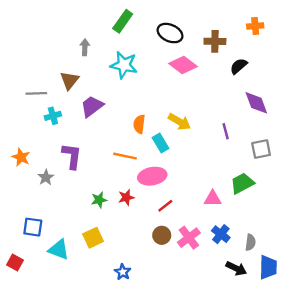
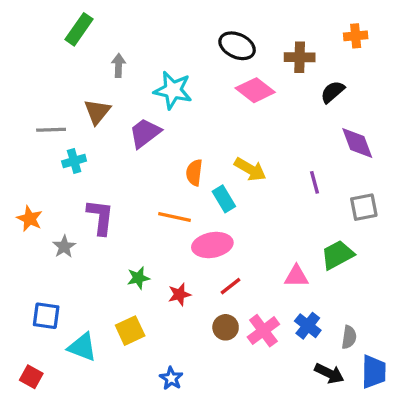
green rectangle: (123, 21) -> (79, 29), moved
purple trapezoid: (92, 106) -> (145, 133), moved
red star: (126, 197) -> (179, 294), moved
red square: (15, 263) -> (31, 377), moved

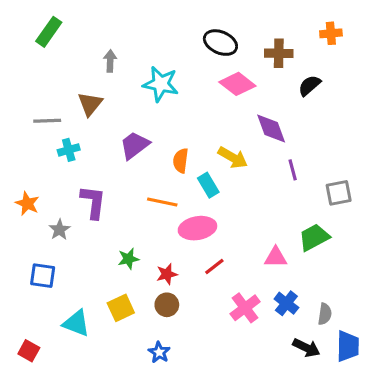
green rectangle: (79, 29) -> (49, 32), moved
purple trapezoid: (145, 133) -> (135, 145), moved
purple diamond: (357, 143) -> (271, 128), moved
blue square: (46, 316) -> (43, 276), moved
brown circle: (226, 327) -> (167, 305), moved

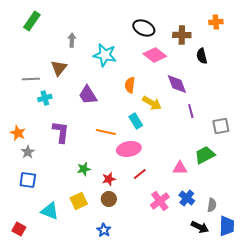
black semicircle: (309, 85) -> (202, 56), turned -63
purple trapezoid: (135, 145) -> (88, 95), turned -85
orange semicircle: (181, 161) -> (130, 85), moved
gray star: (59, 230) -> (28, 152), moved

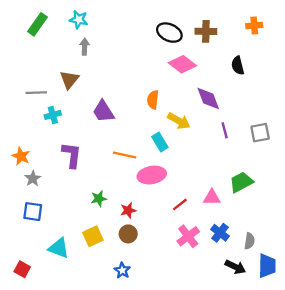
brown cross: (182, 35) -> (206, 31), moved
cyan star: (105, 55) -> (79, 20), moved, size x0.7
gray square: (221, 126) -> (260, 133), moved
red line: (140, 174) -> (180, 204), moved

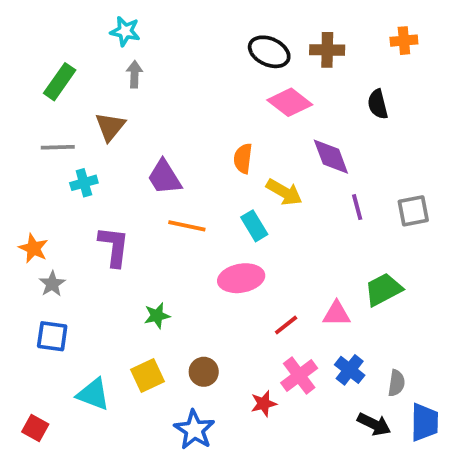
green rectangle: (37, 24) -> (60, 82), moved
orange line: (125, 155) -> (187, 226), moved
red star: (128, 210) -> (264, 404), moved
blue star: (122, 270) -> (194, 430), size x1.5

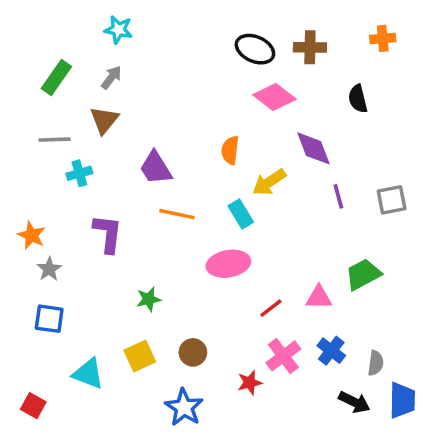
gray arrow: (134, 74) -> (111, 77), moved, turned 35
yellow arrow: (284, 192) -> (269, 182), turned 116

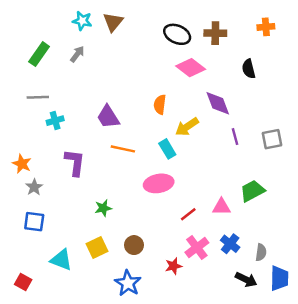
brown triangle: (104, 120) -> (113, 22), moved

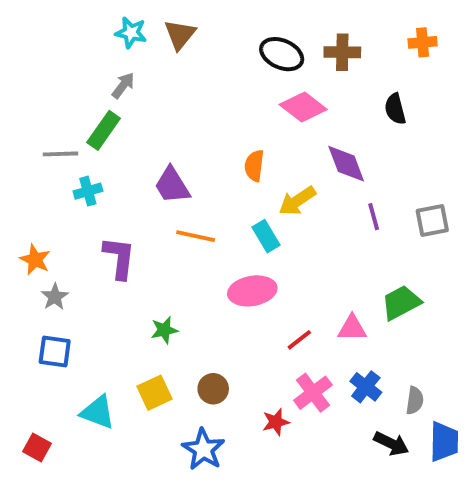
green rectangle: (39, 54) -> (104, 130), moved

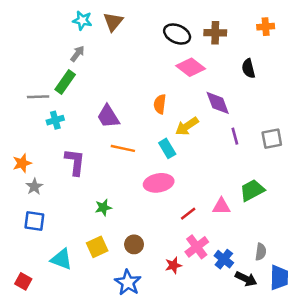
orange star: (35, 260) -> (22, 163), turned 30
blue cross: (366, 387) -> (224, 259), moved

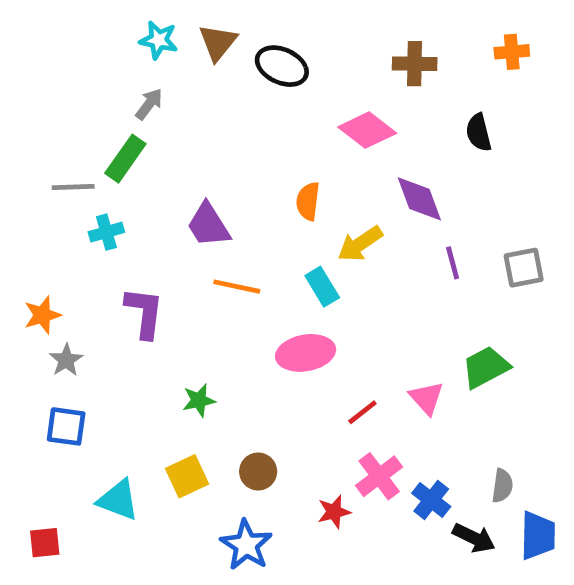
black ellipse: (177, 34) -> (282, 66), moved
pink triangle: (221, 206) -> (426, 398), turned 48
red square: (23, 281) -> (45, 543), turned -35

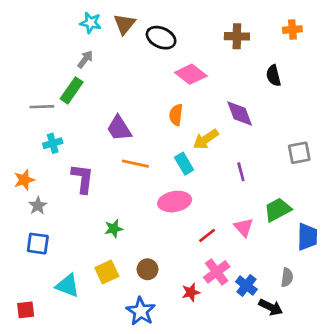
pink diamond: (367, 130) -> (191, 74), moved
cyan cross: (106, 232) -> (53, 143), moved
purple line: (453, 263) -> (241, 172), moved
blue trapezoid: (538, 536) -> (307, 237), moved

